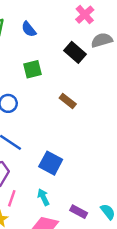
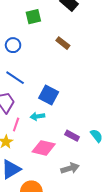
cyan arrow: (43, 197) -> (37, 116), moved, turned -72

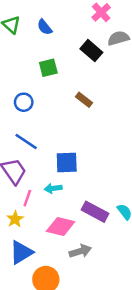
blue square: (49, 95) -> (67, 163), turned -30
purple rectangle: (72, 136) -> (95, 212), size x1.5
gray arrow: (70, 168) -> (80, 251), moved

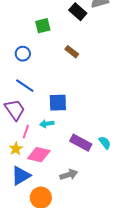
pink diamond: (61, 227) -> (39, 155), moved

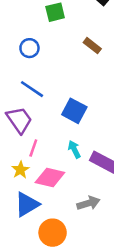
blue square: (58, 103) -> (74, 111), turned 30
cyan arrow: (47, 124) -> (74, 149), moved, turned 72

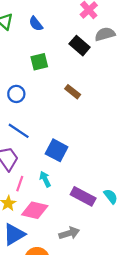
cyan arrow: (74, 149) -> (45, 179), moved

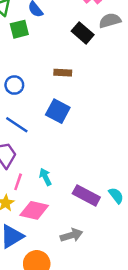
green square: (39, 62) -> (19, 29), moved
brown rectangle: (73, 92) -> (63, 73), moved, turned -35
blue square: (57, 150) -> (58, 111), moved

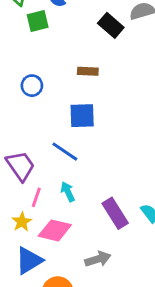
blue square: (58, 111) -> (82, 116), turned -30
blue line: (17, 125) -> (65, 152), moved
purple rectangle: (86, 195) -> (115, 213), turned 30

